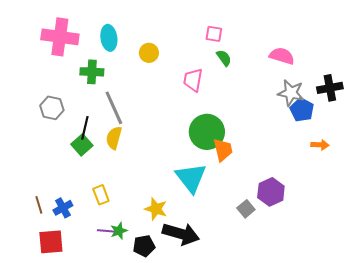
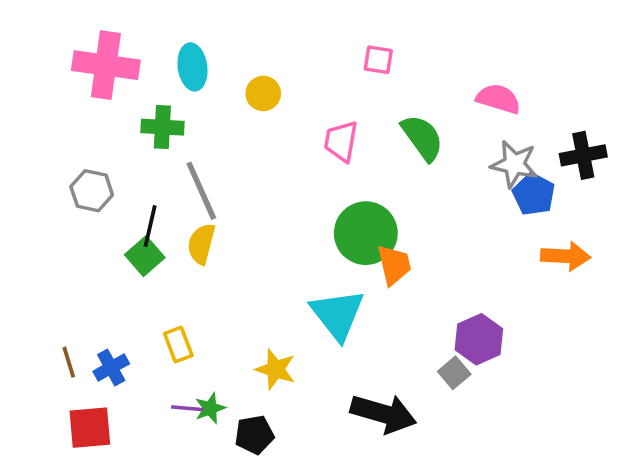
green semicircle: (224, 58) -> (422, 138), moved, size x1.6
orange arrow: (320, 145) -> (566, 256), size x1.5
gray square: (246, 209) -> (454, 373), moved
black arrow: (181, 234) -> (383, 413), moved

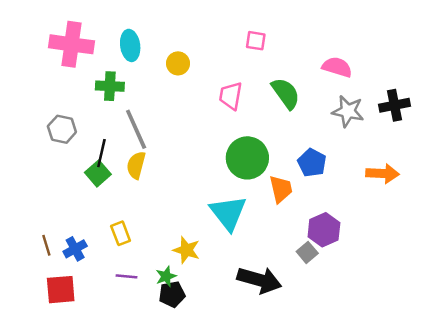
blue pentagon: (534, 194) -> (312, 163), moved
orange trapezoid: (394, 265) -> (281, 189), moved
green star: (210, 408) -> (166, 276), moved

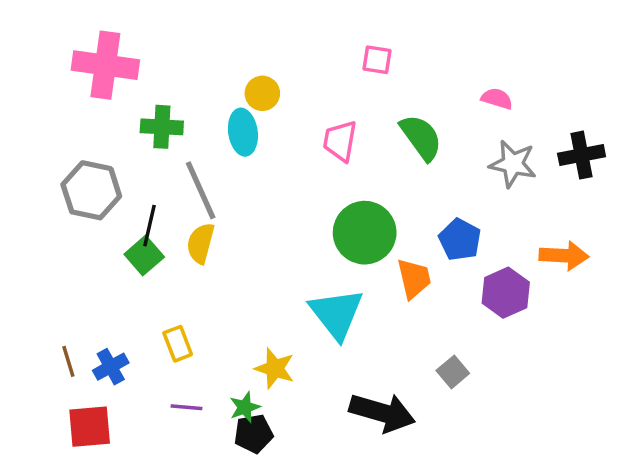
cyan ellipse: (130, 45) -> (243, 132), moved
pink semicircle: (337, 67) -> (497, 99), size x0.7
gray hexagon: (62, 129) -> (91, 190), size x1.4
purple hexagon: (324, 230) -> (506, 293), moved

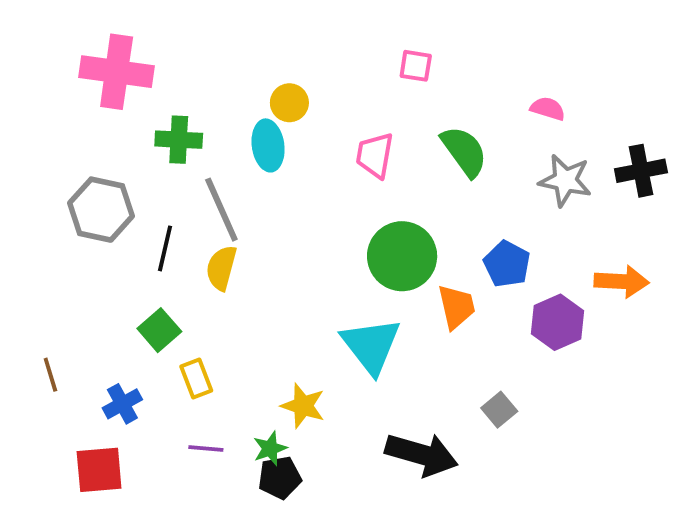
green square: (144, 256) -> (159, 330), moved
brown line: (68, 361) -> (50, 375), moved

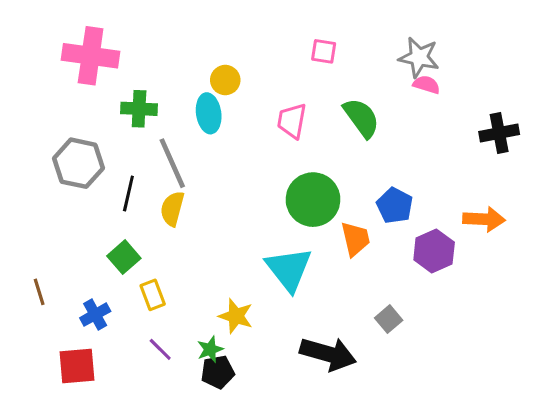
gray star: (565, 180) -> (419, 57), moved
purple line: (206, 448) -> (160, 349), turned 40

